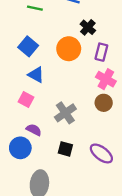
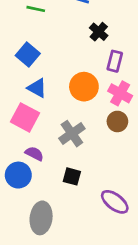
orange circle: (69, 49) -> (84, 87), moved
pink square: (26, 99) -> (25, 117), size x1.5
purple ellipse: (101, 153) -> (115, 202), moved

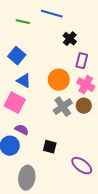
gray cross: (72, 134) -> (63, 107), moved

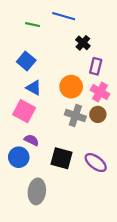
gray cross: (63, 107) -> (75, 116), turned -36
black square: (50, 147) -> (61, 158), size x1.5
purple ellipse: (82, 166) -> (96, 163), moved

